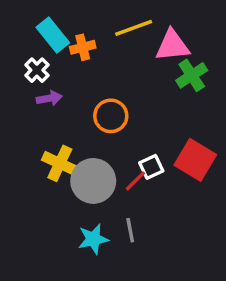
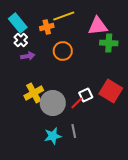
yellow line: (134, 28) -> (64, 16), moved
cyan rectangle: (53, 35) -> (18, 23), moved
green cross: (192, 75) -> (109, 43), turned 36
orange circle: (111, 116) -> (63, 51), moved
yellow cross: (60, 163) -> (34, 93), turned 36

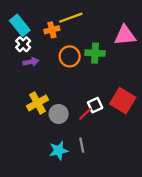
pink triangle: (98, 26) -> (125, 35), moved
green cross: (109, 43) -> (95, 53), moved
gray circle: (53, 103) -> (59, 114), size x0.7

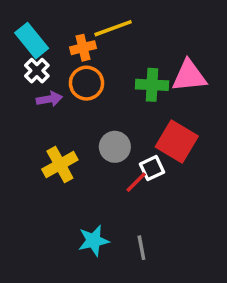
pink triangle: (125, 35) -> (189, 76), moved
orange circle: (70, 56) -> (87, 83), moved
red square: (123, 101) -> (177, 142), moved
gray circle: (59, 114) -> (115, 147), moved
gray line: (82, 145) -> (141, 248), moved

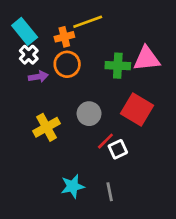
white square: (152, 168) -> (118, 149), moved

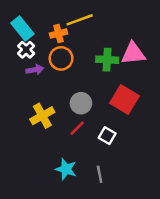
red line: (105, 141) -> (77, 128), moved
white square: (118, 149) -> (107, 136), turned -35
cyan star: (73, 186) -> (66, 169), turned 30

